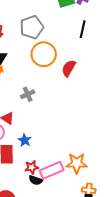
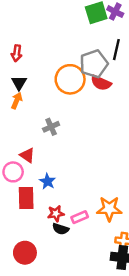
gray pentagon: (32, 27) -> (94, 64), moved
red semicircle: (69, 68) -> (101, 83), moved, turned -96
pink rectangle: (52, 170) -> (80, 217), size x0.6

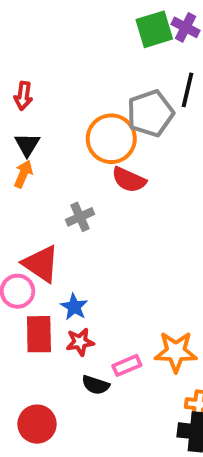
red semicircle: (101, 83) -> (129, 180), moved
red triangle: (27, 155) -> (41, 264), size x1.5
red star: (56, 214) -> (80, 342), moved

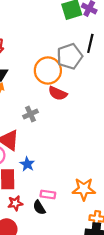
red star: (80, 342) -> (15, 203), moved
pink rectangle: (127, 365) -> (48, 195), moved, turned 32
black semicircle: (96, 385) -> (39, 208), turned 40

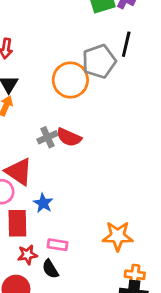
red semicircle: (58, 93) -> (69, 137), moved
pink rectangle: (48, 195) -> (58, 245), moved
black semicircle: (39, 208) -> (50, 269), moved

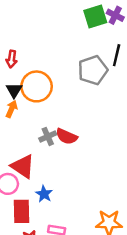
orange circle: (70, 80) -> (37, 86), moved

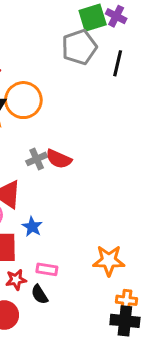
gray pentagon: (93, 70) -> (79, 47), moved

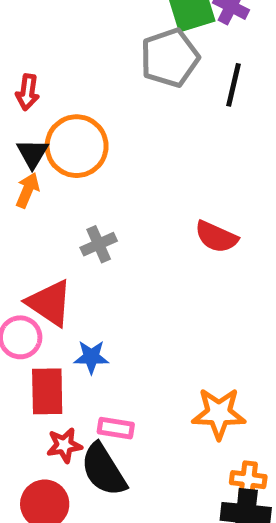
red semicircle: (59, 159) -> (216, 237), moved
blue star: (32, 227) -> (91, 357), turned -30
black semicircle: (40, 294) -> (104, 470), size x1.6

